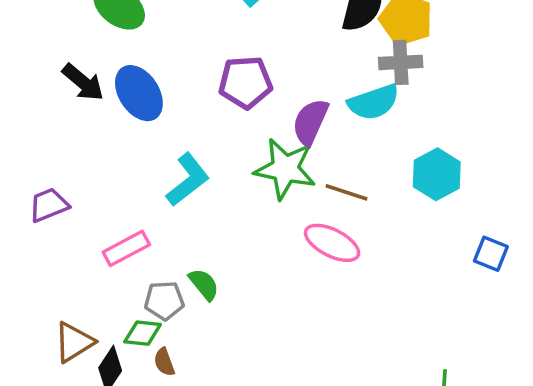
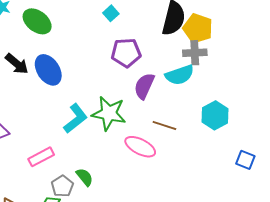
purple pentagon: (245, 82) -> (126, 53), moved
green star: (285, 169) -> (109, 113), moved
pink ellipse: (332, 243) -> (140, 147), moved
gray pentagon: (164, 301) -> (62, 186), turned -30

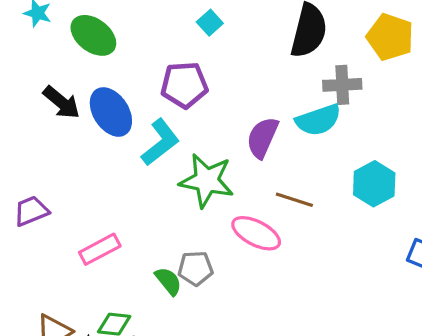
yellow pentagon: (198, 28) -> (390, 37), moved
purple pentagon: (126, 53) -> (184, 85), moved
cyan L-shape: (76, 118) -> (160, 142), moved
gray pentagon: (62, 186) -> (195, 268), moved, turned 30

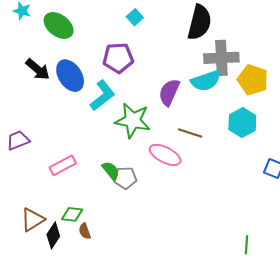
yellow pentagon: (390, 37) -> (253, 80), moved
gray cross: (342, 85) -> (221, 58), size x1.4
green semicircle: (168, 281) -> (111, 171), moved

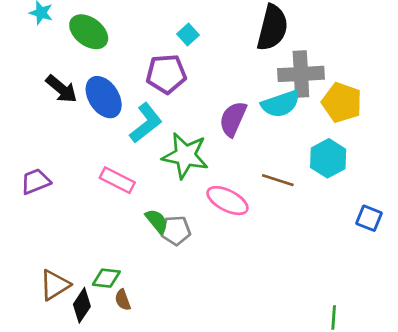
cyan square: (135, 17) -> (188, 34), moved
brown line: (190, 133) -> (278, 180), moved
pink rectangle: (63, 165) -> (117, 180), moved, turned 55

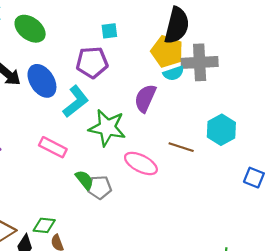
cyan square: (188, 34) -> (109, 31), turned 35
yellow pentagon: (342, 103) -> (167, 52), moved
cyan semicircle: (281, 104) -> (174, 73), moved, size x0.7

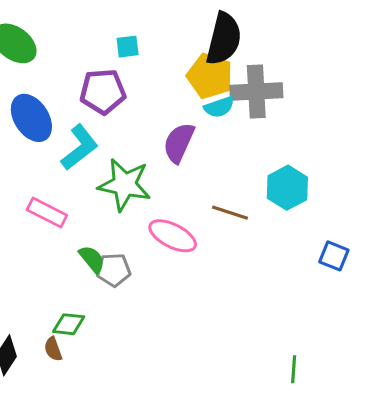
green diamond: (44, 225) -> (69, 324), moved

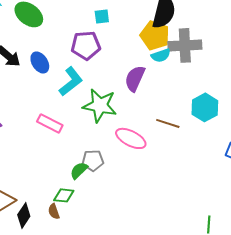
blue ellipse: (31, 118) -> (40, 62), size x0.7
green semicircle: (92, 259) -> (79, 170), moved, turned -96

